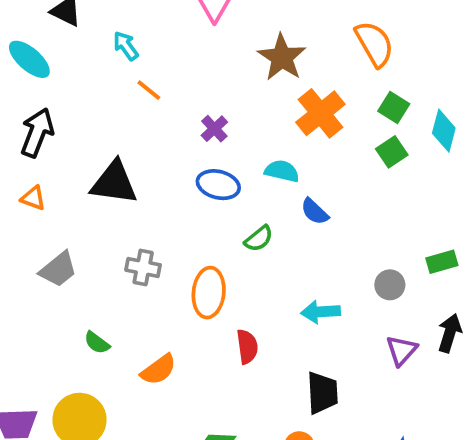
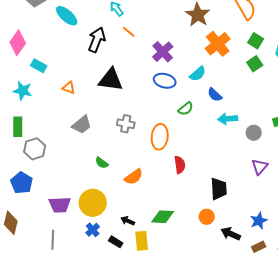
purple cross: (214, 129) -> (163, 52), size x1.5
black arrow: (37, 133) -> (97, 40), moved
cyan semicircle: (282, 171) -> (198, 74), turned 126
cyan arrow: (320, 312) -> (228, 119), moved

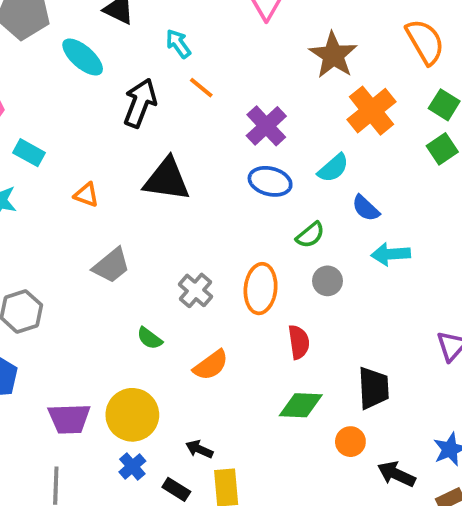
gray cross: (126, 124) -> (195, 290), moved, turned 30
gray circle: (254, 133) -> (327, 281), moved
green diamond: (163, 217) -> (301, 405), moved

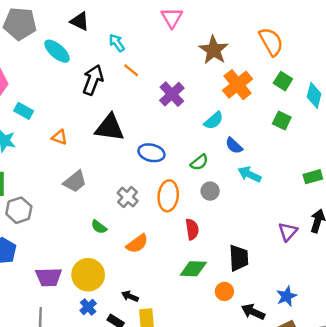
green square: (442, 149) -> (282, 120), moved, turned -30
blue ellipse: (270, 181) -> (151, 153), moved
cyan arrow: (391, 254) -> (249, 174), turned 30

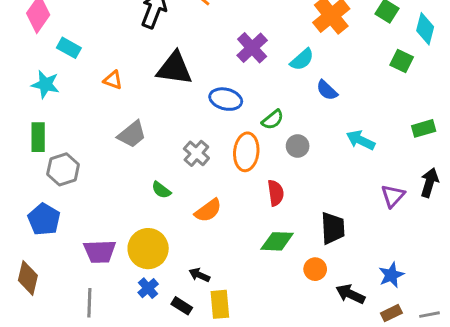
purple cross: (172, 94) -> (252, 48), moved
green square: (282, 120) -> (402, 61), moved
green semicircle: (199, 162) -> (273, 120), moved
cyan arrow: (249, 174) -> (361, 140), moved

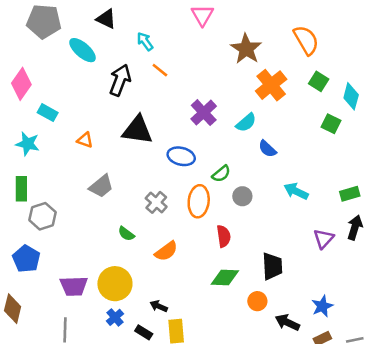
green rectangle: (424, 128) -> (350, 194), moved

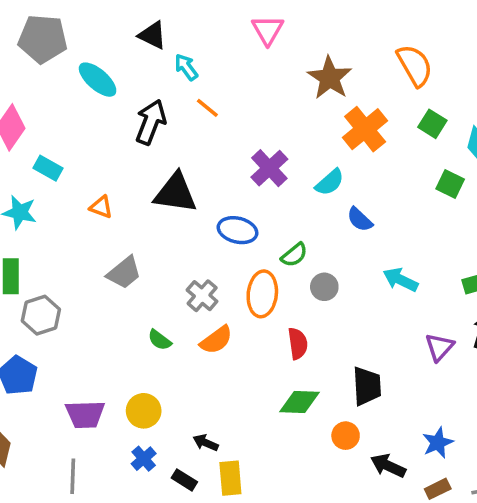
black triangle: (106, 19) -> (152, 35), moved
orange semicircle: (166, 251) -> (216, 340), moved
yellow circle: (115, 284) -> (144, 411), size x0.7

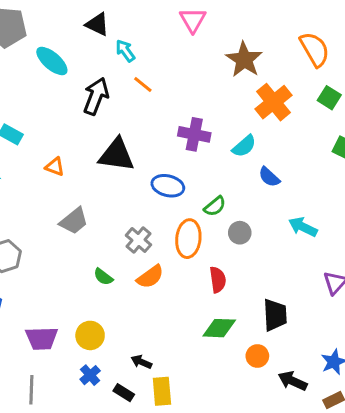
purple cross: (269, 168) -> (194, 134), turned -36

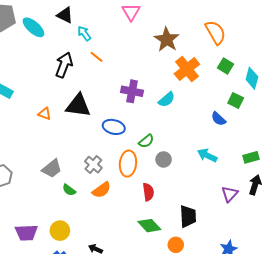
cyan ellipse: (52, 61) -> (33, 27), moved
orange triangle: (55, 167) -> (45, 114), moved
blue semicircle: (269, 177) -> (218, 119), moved
gray trapezoid: (74, 221) -> (52, 169), moved
green diamond: (219, 328) -> (149, 226), turned 45

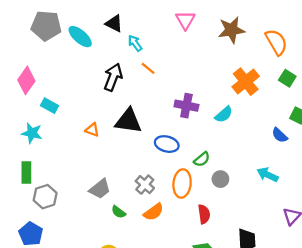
brown star: (167, 40) -> (231, 30), moved, turned 30

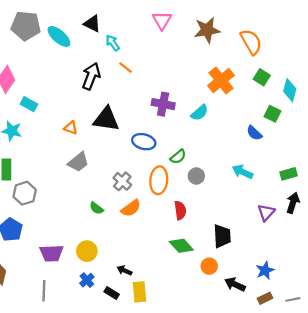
gray trapezoid: (100, 189) -> (78, 162), moved

